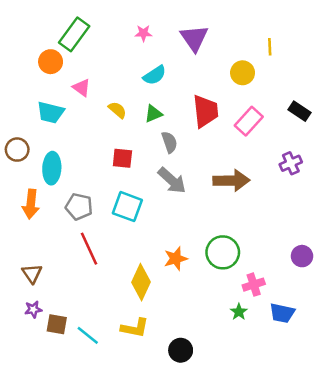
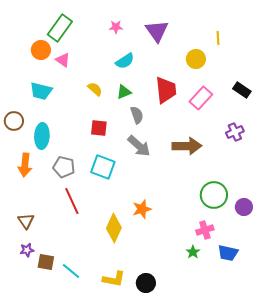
pink triangle: (82, 88) -> (63, 60), moved
green circle: (223, 252) -> (214, 195), moved
yellow L-shape: (135, 328) -> (114, 279), moved

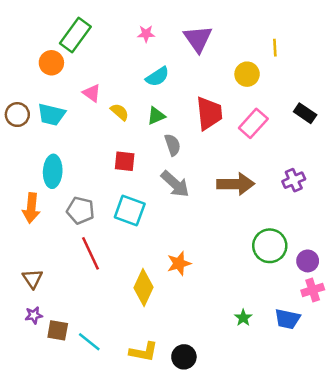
pink triangle: (63, 60) -> (92, 93), moved
brown circle: (14, 121) -> (17, 115), moved
purple cross: (235, 132) -> (294, 180), moved
pink cross: (205, 230) -> (313, 290), moved

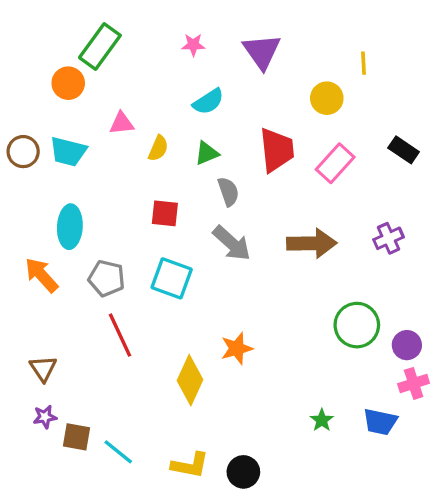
pink triangle: (92, 93) -> (122, 123), turned -42
yellow semicircle: (120, 112) -> (158, 148), turned 72
orange arrow: (31, 208) -> (41, 275), turned 132

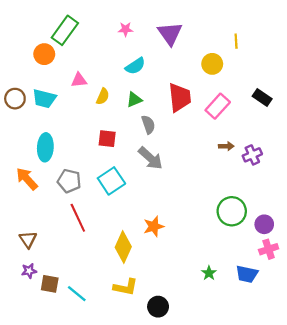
brown arrow: (312, 243) -> (226, 146), moved, size x0.5
cyan square: (172, 278) -> (111, 181), turned 36
yellow L-shape: (190, 465) -> (126, 287), moved

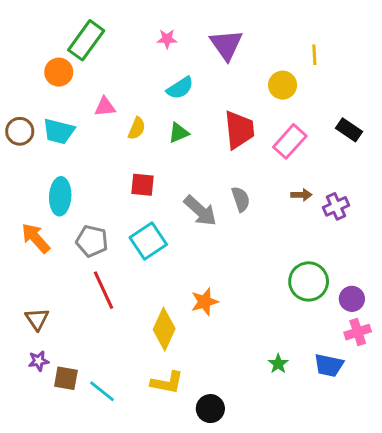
gray semicircle: (148, 125) -> (241, 199), moved

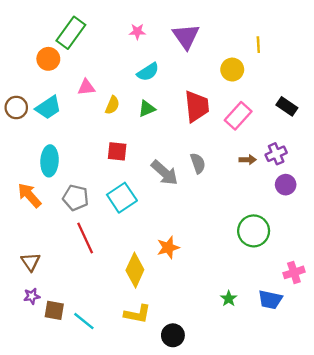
cyan trapezoid: (59, 131) -> (48, 107), turned -48
purple cross: (336, 206) -> (276, 154), moved
purple circle: (352, 299) -> (286, 185), moved

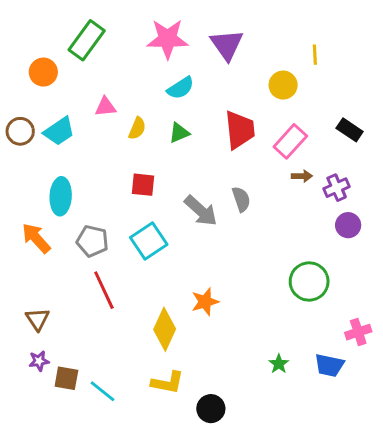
pink star: (137, 32) -> (168, 39), size x2.0
orange circle: (48, 59) -> (43, 72), moved
brown arrow: (248, 160) -> (302, 176), moved

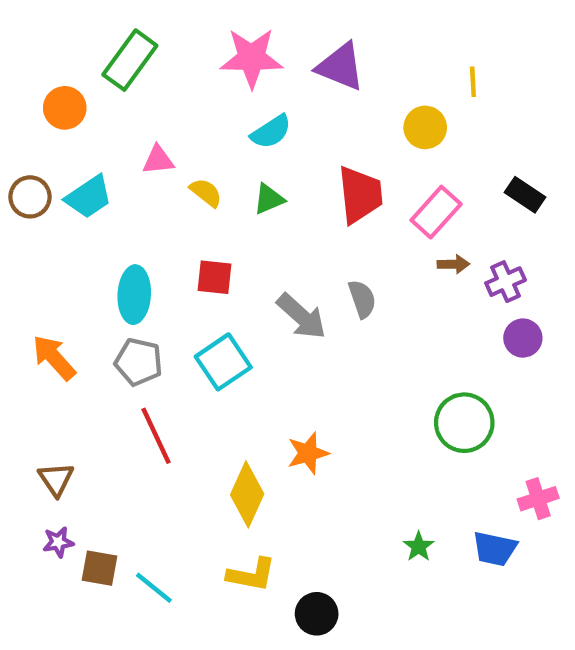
purple triangle: (227, 45) -> (341, 67), turned -33
yellow semicircle: (137, 128) -> (206, 193), turned -75
cyan ellipse: (61, 196) -> (134, 295), moved

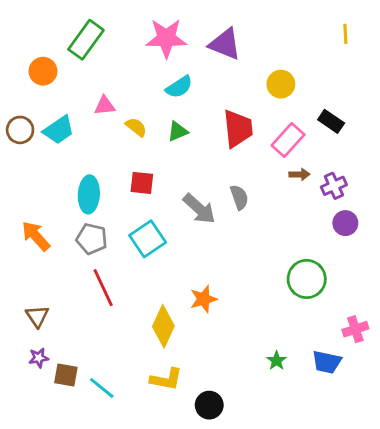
yellow line: (473, 82) -> (345, 34), moved
black rectangle: (525, 195) -> (331, 121), moved

